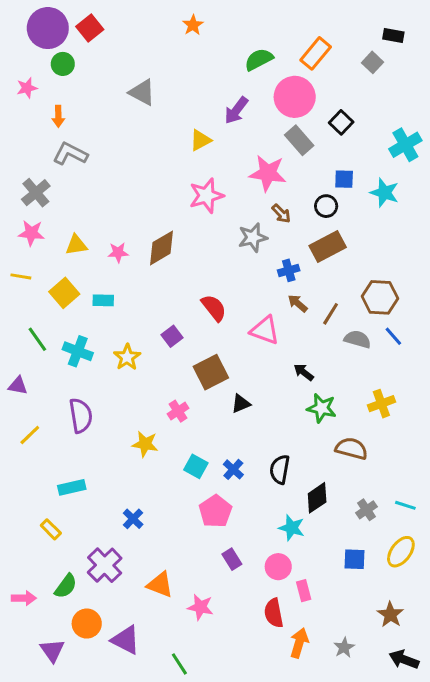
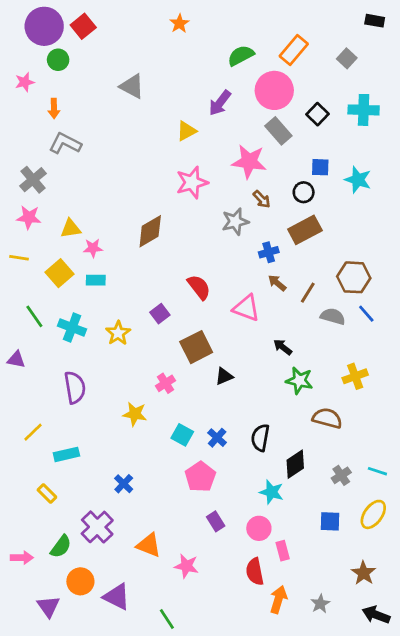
black rectangle: (393, 36) -> (375, 21), moved
cyan cross: (405, 145) -> (364, 110), moved, turned 32
pink star: (118, 252) -> (93, 248), moved
yellow line: (30, 435) -> (33, 432), moved

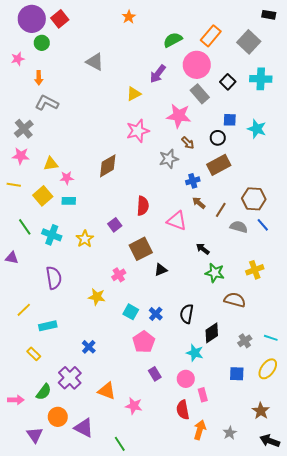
gray square: (347, 58) -> (249, 42), size x1.6
red semicircle: (199, 287) -> (143, 206), turned 42

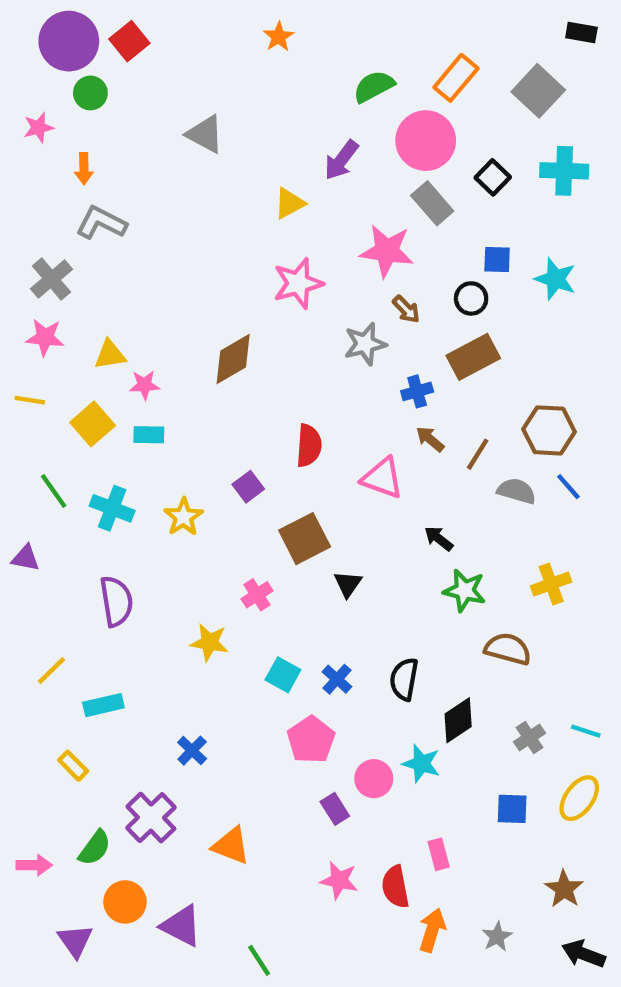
black triangle: (161, 270) -> (348, 584), turned -32
pink circle: (186, 379) -> (374, 779), moved
pink star: (134, 406) -> (339, 880), moved

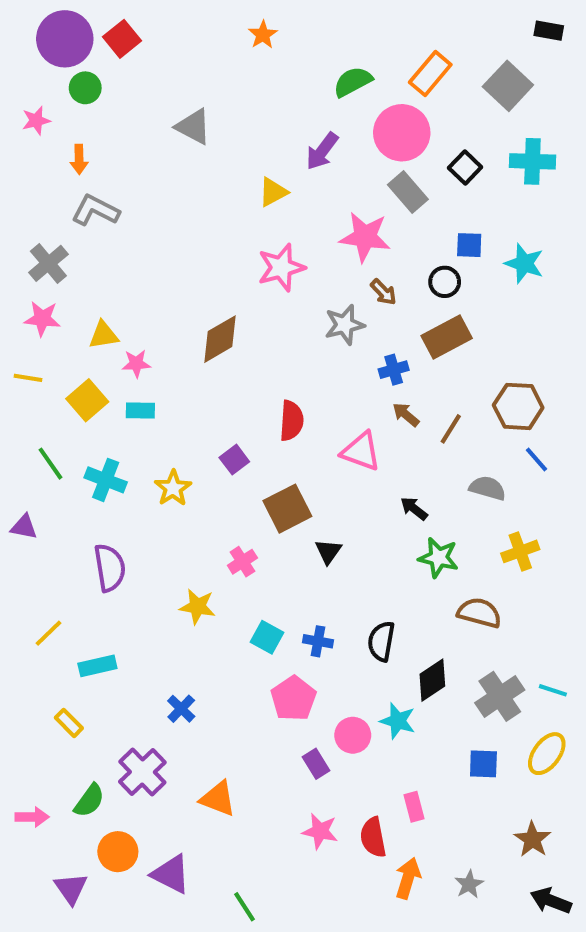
gray semicircle: (517, 491) -> (488, 488), moved
blue cross: (337, 679) -> (318, 641), turned -32
gray cross: (530, 738) -> (500, 696), size x1.6

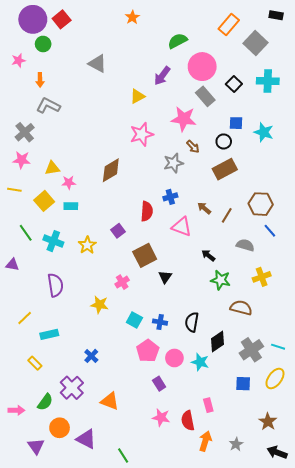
orange rectangle: (430, 74) -> (229, 25), moved
blue cross: (394, 370) -> (170, 197), moved
pink circle: (353, 735) -> (174, 358), moved

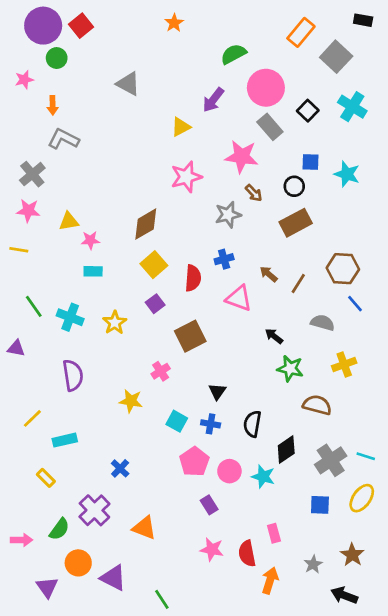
cyan cross: (268, 81) -> (352, 107), turned 30
yellow square: (44, 201) -> (154, 265), moved
black triangle: (165, 277) -> (217, 391), moved
gray star: (236, 444) -> (313, 564), moved
black arrow: (277, 452) -> (344, 595), moved

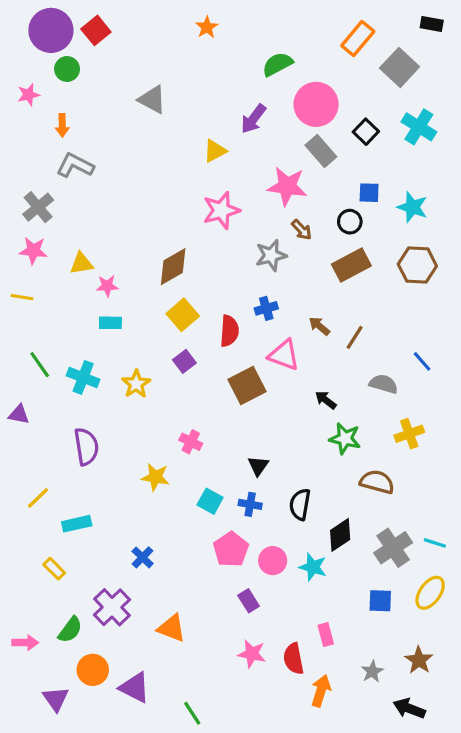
brown hexagon: (343, 269) -> (417, 265), moved
brown square: (190, 336) -> (247, 386), moved
pink cross: (161, 371) -> (191, 442), turned -30

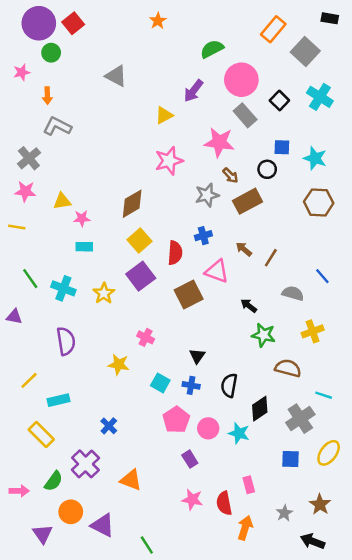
brown rectangle: (351, 265) -> (248, 201), moved
purple square: (184, 361) -> (141, 276), size x1.6
cyan line: (435, 543) -> (324, 395), moved
yellow rectangle: (54, 569) -> (41, 434), size x1.5

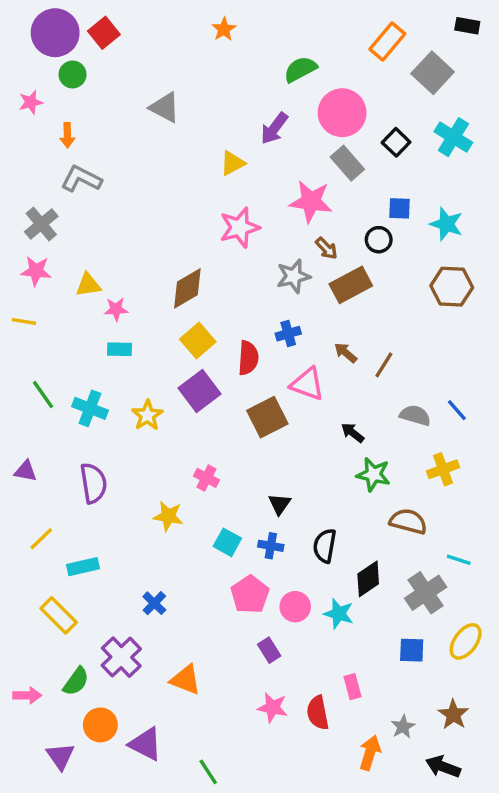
blue line: (322, 276) -> (457, 410), moved
purple triangle: (14, 317) -> (26, 471), moved
orange arrow: (245, 528) -> (370, 753), moved

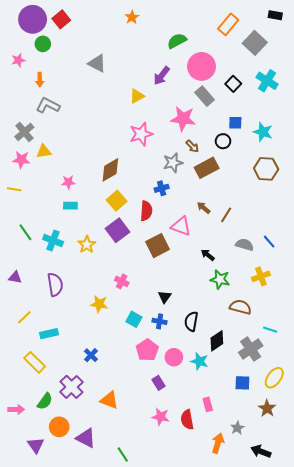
yellow triangle: (88, 285) -> (44, 151), moved
blue cross: (288, 334) -> (162, 188), moved
brown star: (453, 714) -> (267, 408), moved

